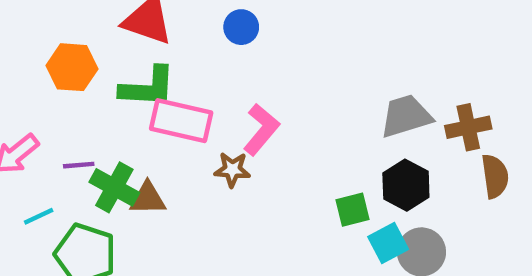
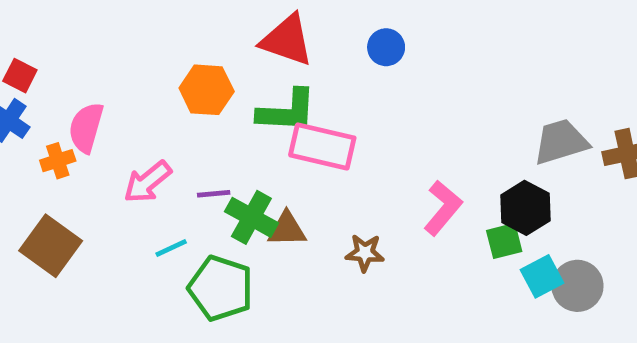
pink L-shape: (261, 129) -> (443, 208), moved
brown star: (232, 170) -> (365, 253), moved
black hexagon: (406, 185) -> (525, 208), moved

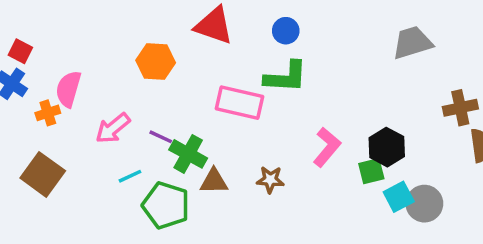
green L-shape: (287, 111) -> (286, 77), moved
gray trapezoid: (561, 142) -> (412, 43), moved
purple line: (214, 194) -> (161, 137), turned 30
brown triangle: (287, 229) -> (214, 181), moved

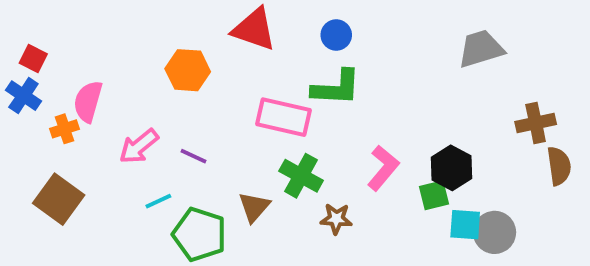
green cross: (188, 154) -> (301, 176), moved
brown star: (270, 180) -> (336, 219), moved
brown triangle: (214, 181) -> (254, 207), turned -48
cyan square: (399, 197) -> (465, 225), turned 32

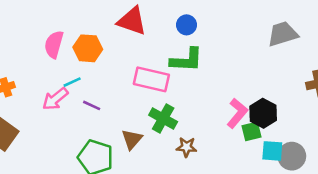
pink semicircle: (88, 101) -> (54, 44), moved
pink L-shape: (383, 168) -> (237, 113), moved
cyan line: (158, 201) -> (72, 82), moved

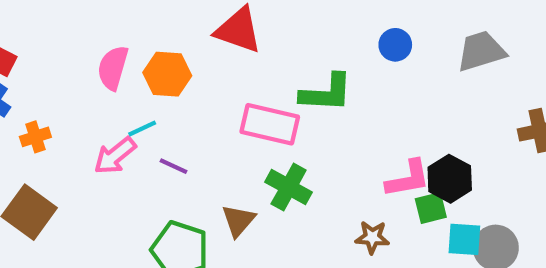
blue circle: (187, 25) -> (395, 45), moved
pink L-shape: (237, 113) -> (408, 179), turned 40
brown star: (187, 147) -> (372, 237), moved

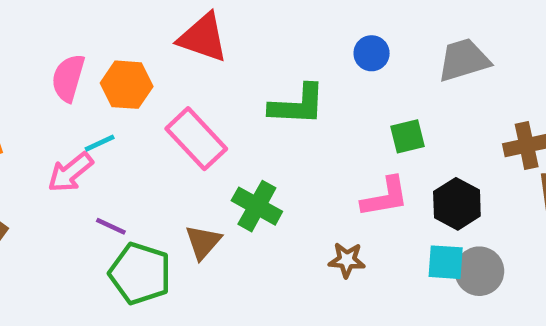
pink rectangle: (270, 124) -> (196, 139), moved, turned 34
purple line: (174, 166) -> (111, 226), moved
black hexagon: (450, 179) -> (457, 204), moved
green square: (431, 208) -> (407, 136), moved

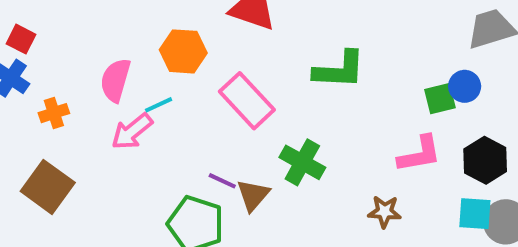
blue circle: (372, 53) -> (465, 86), moved
pink semicircle: (68, 78) -> (115, 80), moved
purple line: (111, 226) -> (222, 181), moved

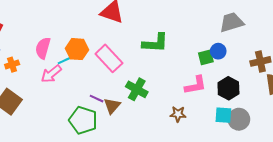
orange hexagon: (183, 51) -> (77, 49), moved

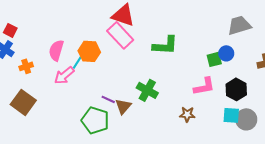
pink rectangle: (109, 58) -> (120, 35), moved
cyan line: (65, 60) -> (77, 62), turned -32

